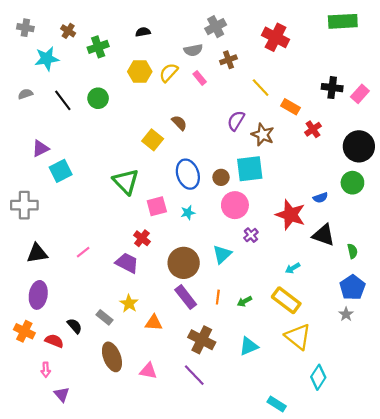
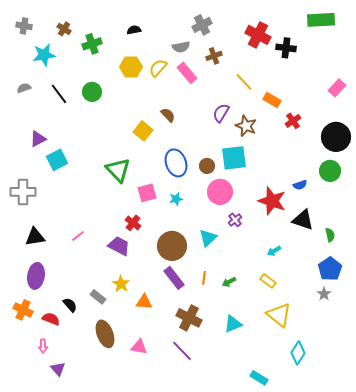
pink rectangle: (200, 78) -> (187, 73), size x1.5
black cross: (332, 88) -> (286, 48), moved
yellow rectangle: (286, 300) -> (268, 281), size x0.6

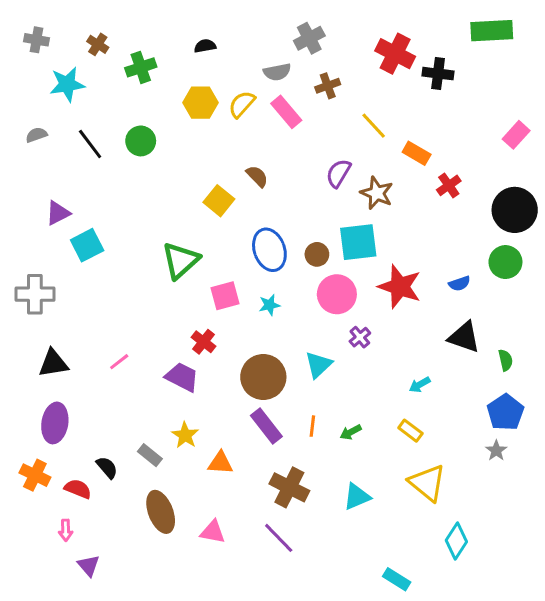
green triangle: (118, 170) -> (181, 261), turned 32
red star: (272, 201) -> (400, 287), moved

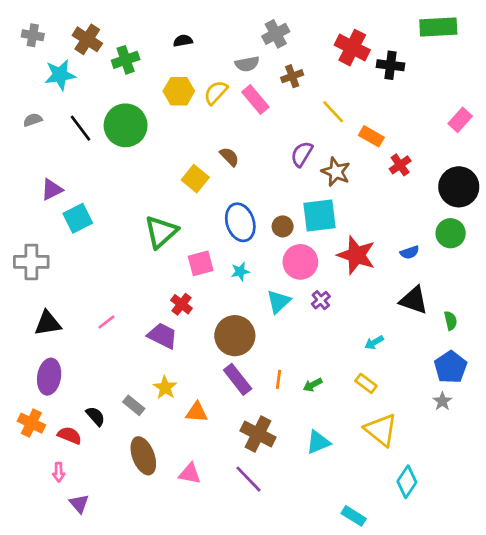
brown cross: (98, 44) -> (87, 39), size x1.5
green circle: (141, 141) -> (126, 125), size x1.6
cyan triangle: (318, 365) -> (279, 302), moved

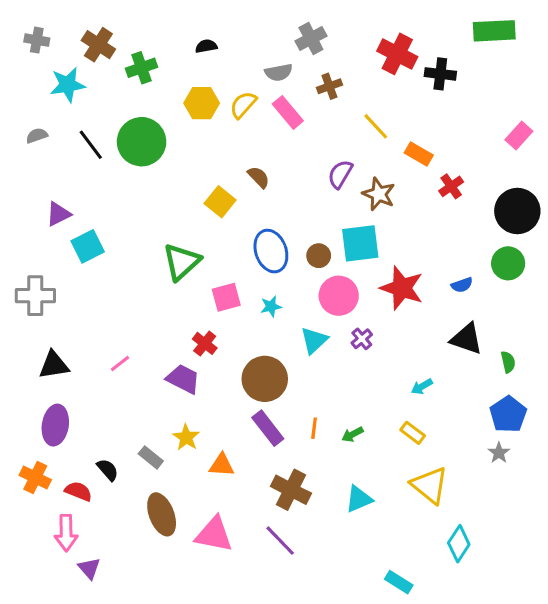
pink arrow: (59, 472) -> (66, 533), size x1.6
pink triangle: (190, 474) -> (214, 534), size x1.5

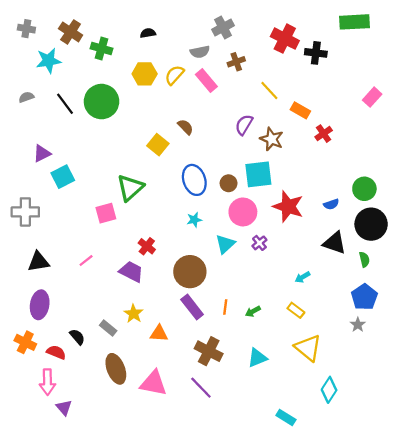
green cross: (142, 68) -> (102, 49), turned 35
black circle: (517, 211) -> (371, 224), moved
pink square: (226, 297) -> (106, 213), moved

